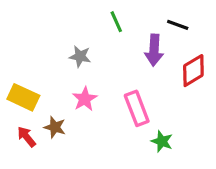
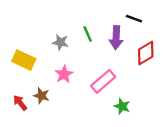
green line: (116, 22) -> (88, 34), moved
yellow rectangle: (23, 97) -> (24, 60), moved
pink rectangle: (137, 108) -> (103, 81), turned 70

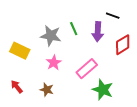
gray star: (60, 42) -> (51, 36), size x1.5
brown star: (41, 96) -> (47, 90), moved
green star: (122, 106) -> (103, 90), size x1.5

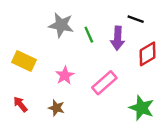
gray star: (51, 36) -> (61, 25), moved
green star: (103, 90) -> (142, 108), moved

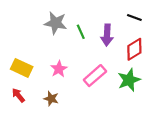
black line: (136, 19) -> (134, 18), moved
yellow rectangle: (24, 61) -> (22, 68), moved
green star: (142, 108) -> (129, 80), moved, turned 30

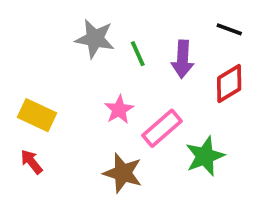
pink star: (59, 69) -> (119, 110), moved
green star: (129, 80) -> (205, 156), moved
brown star: (51, 99) -> (123, 173), moved, size x1.5

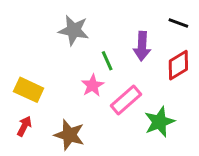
green line: (138, 54) -> (107, 61), moved
red arrow: (31, 162) -> (24, 126), turned 66
brown star: (123, 173) -> (69, 135), moved

